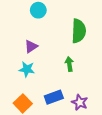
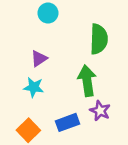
green arrow: (69, 64) -> (87, 81), size x1.6
purple star: (80, 102) -> (100, 111), moved

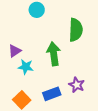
purple triangle: (39, 59) -> (15, 51), moved
green arrow: (87, 81) -> (54, 54), moved

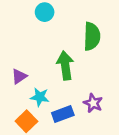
purple triangle: (15, 51) -> (19, 76), moved
cyan star: (26, 67) -> (40, 97), moved

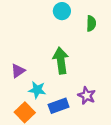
cyan circle: (45, 12) -> (62, 11), moved
green semicircle: (92, 36) -> (91, 23), moved, size x0.6

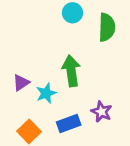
green semicircle: (91, 23) -> (107, 27), size x1.5
cyan star: (37, 90) -> (46, 93), moved, turned -30

